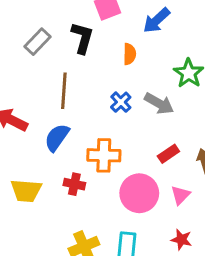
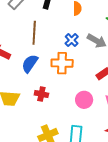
orange cross: (104, 155) -> (62, 63), moved
pink circle: (139, 193) -> (84, 100), size x0.7

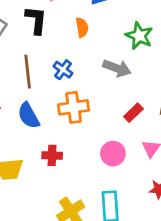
blue cross: (72, 40) -> (63, 70), moved
blue semicircle: (30, 64) -> (29, 116), turned -54

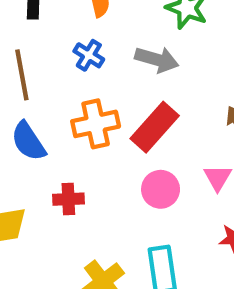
blue cross: (63, 70) -> (89, 55), moved
red rectangle: (133, 113) -> (155, 127), moved, size x1.6

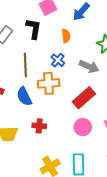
orange cross: (96, 124) -> (49, 83), moved

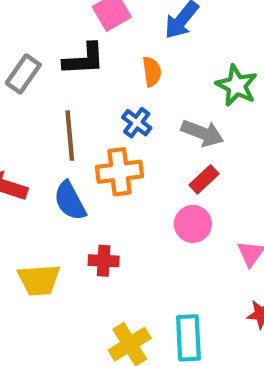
black L-shape: (34, 29) -> (84, 59), turned 80
red rectangle: (84, 98) -> (204, 179), moved, size x0.6
pink circle: (83, 127) -> (193, 224), moved

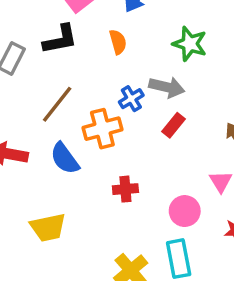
blue cross: (137, 123) -> (131, 99), moved, turned 30
brown line: (70, 136) -> (57, 104), turned 51
pink circle: (193, 224) -> (185, 211), moved
red cross: (104, 261) -> (125, 189), moved

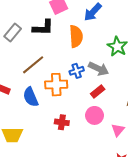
orange semicircle: (118, 42) -> (76, 36), size x1.5
pink circle: (185, 211) -> (94, 115), moved

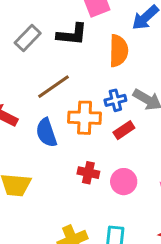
red rectangle: (98, 92) -> (124, 130), moved
pink circle: (94, 115) -> (124, 182), moved

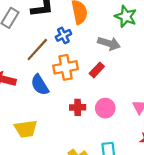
blue cross: (115, 100) -> (63, 35), moved

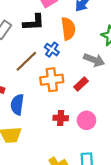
blue cross: (63, 35) -> (52, 50), turned -32
blue semicircle: (40, 85) -> (17, 105), moved, turned 36

